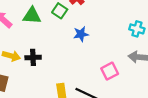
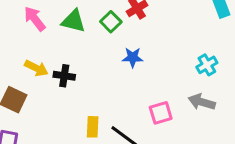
cyan cross: (137, 29) -> (207, 65), turned 32

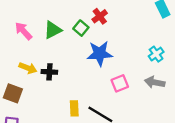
green triangle: (73, 21) -> (53, 30), turned -36
blue star: (133, 57) -> (100, 53), size x1.6
pink square: (161, 113) -> (120, 83), moved

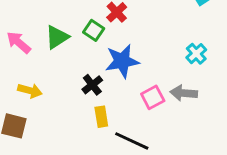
black cross: (49, 72) -> (92, 85), moved, turned -35
gray arrow: (155, 82) -> (184, 93), moved
yellow rectangle: (74, 108) -> (101, 117), moved

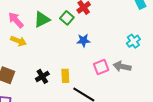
blue star: (122, 61) -> (83, 40), size x0.6
black cross: (92, 85) -> (42, 76), moved
yellow arrow: (30, 91) -> (18, 41), moved

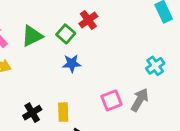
blue star: (83, 40) -> (72, 63), moved
gray arrow: (122, 67) -> (140, 100), turned 108

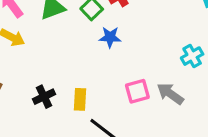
blue star: (72, 63) -> (110, 37), moved
gray arrow: (140, 100) -> (170, 94), turned -90

